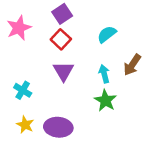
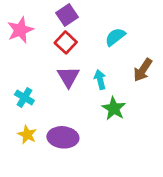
cyan arrow: (104, 74) -> (100, 80), moved

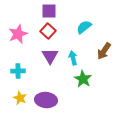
purple square: (67, 15) -> (49, 11), turned 35
pink star: (20, 30) -> (18, 34), moved
cyan cross: (24, 97) -> (18, 71), turned -32

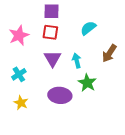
red square: (48, 31) -> (50, 32), turned -35
cyan cross: (18, 71) -> (19, 74), turned -32
purple ellipse: (46, 100) -> (60, 95), moved

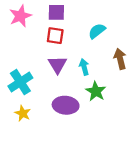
pink star: (19, 35) -> (20, 16), moved
brown arrow: (109, 53) -> (120, 59), turned 132
cyan cross: (19, 74) -> (20, 82), size x1.5

